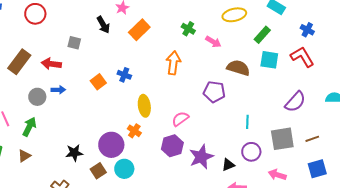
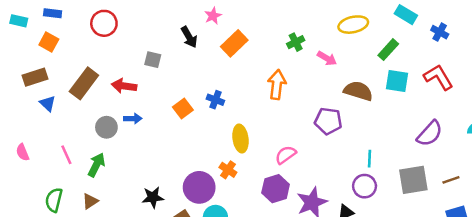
green cross: (188, 29) -> (296, 42), turned 32
blue cross: (307, 30) -> (440, 32), moved
purple circle: (251, 152) -> (365, 186), moved

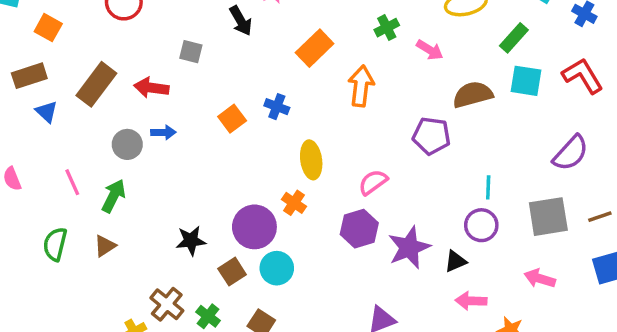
orange rectangle: (234, 43) -> (315, 48), moved
brown semicircle: (358, 91) -> (473, 95), turned -32

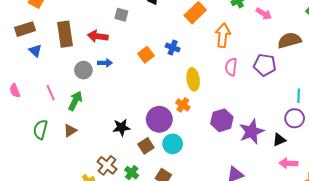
brown rectangle: (96, 84) -> (65, 34), turned -45
pink semicircle: (373, 182) -> (231, 67), moved, turned -48

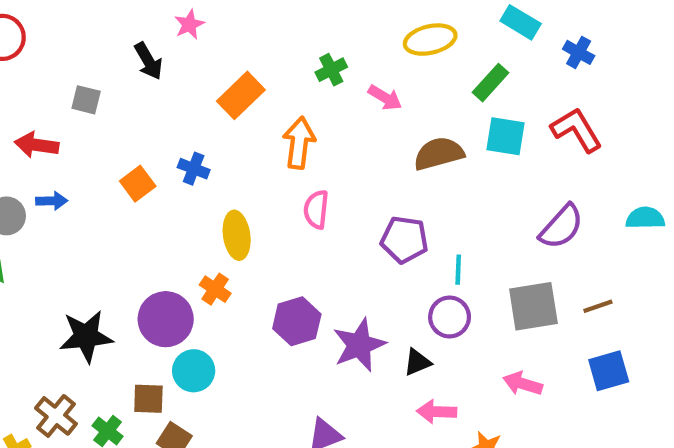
purple pentagon: (265, 65) -> (404, 240), moved
black star: (121, 127) -> (86, 336), size x1.4
brown square: (146, 146) -> (148, 399), moved, turned 35

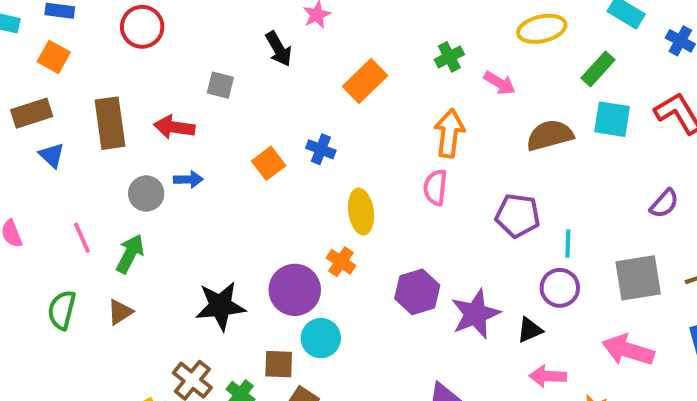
orange arrow: (299, 143) -> (449, 133), moved
purple semicircle: (561, 227) -> (664, 204), size x0.7
pink arrow: (523, 384) -> (628, 350), size x1.4

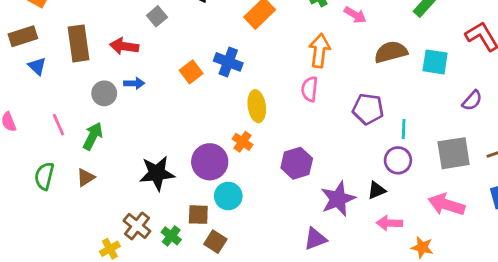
gray square: (220, 85) -> (157, 16), turned 36
cyan square: (612, 119) -> (435, 62), moved
blue cross: (321, 149) -> (228, 62), size x1.4
purple star: (475, 314) -> (338, 199), moved

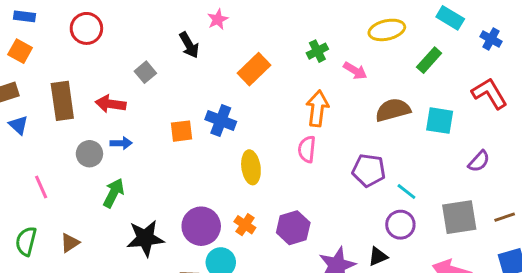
orange square: (191, 72) -> (182, 131), turned 30
cyan line: (404, 129) -> (406, 191), turned -54
green arrow: (93, 136) -> (114, 193), moved
orange cross: (243, 142) -> (245, 225), moved

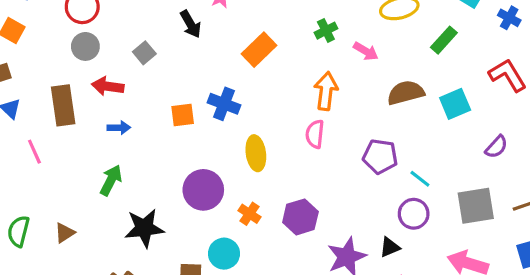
brown rectangle: (62, 101) -> (63, 105), moved
cyan square: (440, 121) -> (455, 104), turned -32
gray circle: (89, 154) -> (85, 46), moved
pink line: (41, 187) -> (34, 152), moved
purple circle: (201, 226) -> (203, 190), moved

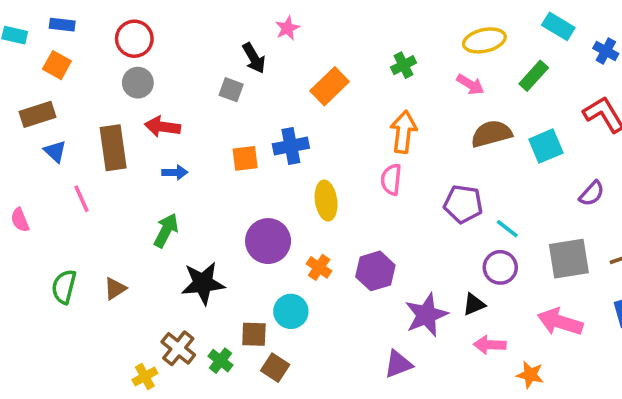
pink arrow: (366, 51) -> (470, 84), moved
gray square: (144, 53) -> (231, 90), moved, turned -30
blue cross: (224, 104) -> (291, 146), turned -32

